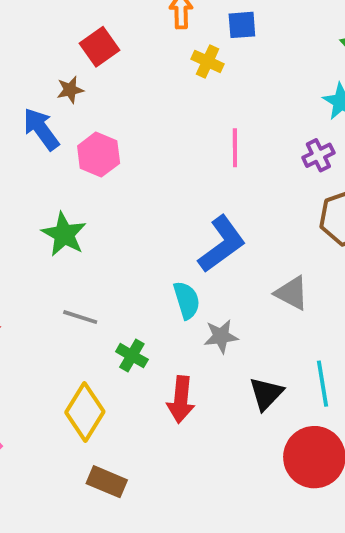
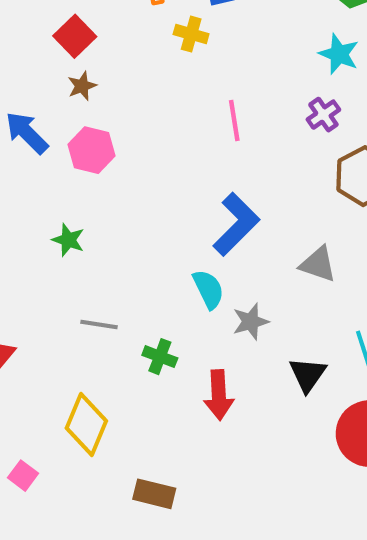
brown star: (70, 90) -> (82, 86), moved
green star: (64, 234) -> (68, 240), size x0.7
yellow diamond: (85, 412) -> (86, 424), moved

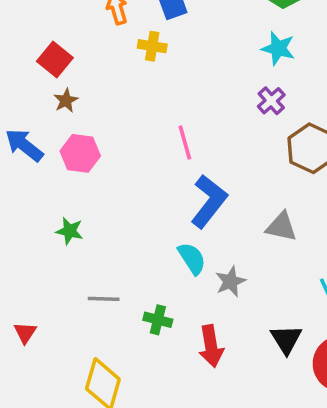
pink line: (234, 120) -> (185, 143), moved
black triangle: (308, 375) -> (286, 339), moved

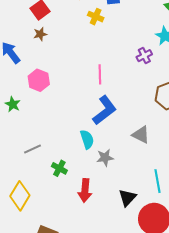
purple cross: (271, 101) -> (144, 56), moved
pink hexagon: (80, 153) -> (39, 80), moved
green star: (70, 231) -> (13, 104), moved
gray line: (104, 299) -> (33, 149), turned -42

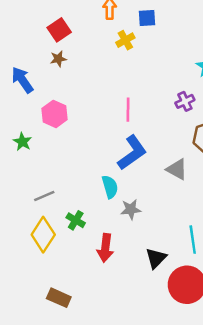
yellow cross: (96, 17) -> (125, 40), turned 35
purple cross: (144, 56) -> (185, 101), moved
gray triangle: (141, 135) -> (177, 169), moved
yellow diamond: (20, 196) -> (43, 235), moved

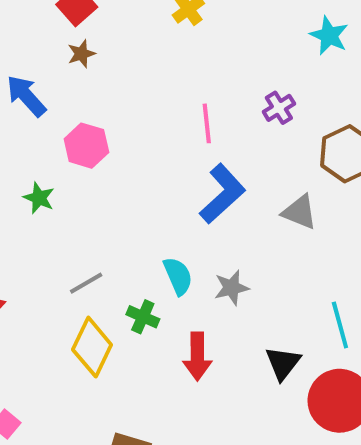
purple cross: (185, 101) -> (279, 108), moved
cyan semicircle: (110, 187) -> (178, 276), moved

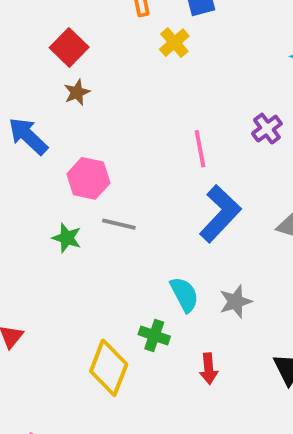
green star: (39, 198) -> (67, 238), moved
gray line: (86, 283) -> (119, 224), moved, turned 48
red arrow: (197, 356) -> (209, 369), size x0.7

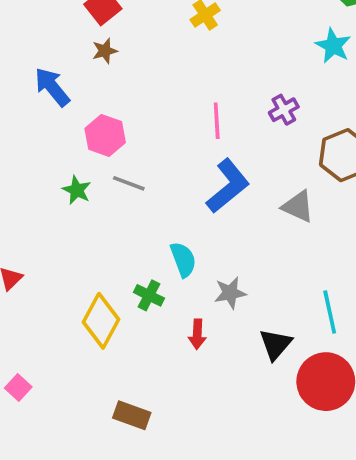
gray star: (236, 301) -> (230, 293), moved

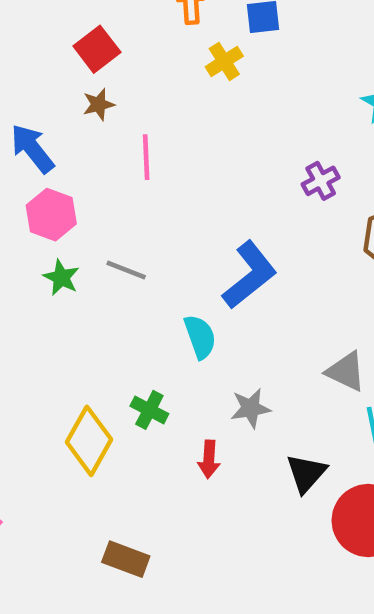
pink line: (217, 121) -> (146, 157), moved
pink hexagon: (105, 135) -> (51, 215), moved
gray triangle: (298, 206) -> (346, 371), moved
cyan semicircle: (183, 260) -> (200, 337), moved

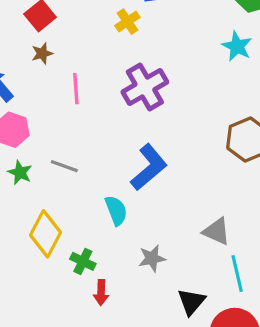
purple cross: (321, 181) -> (145, 87), moved, size x1.8
yellow diamond: (89, 441) -> (46, 234), moved
red arrow: (209, 459) -> (101, 292), moved

